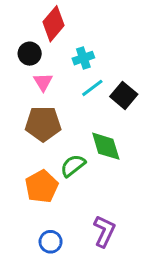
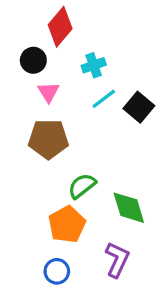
green diamond: (106, 146) -> (129, 208), moved
orange pentagon: (42, 186) -> (67, 224), moved

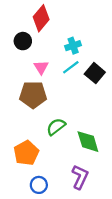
cyan cross: (94, 65) -> (73, 46), moved
pink triangle: (48, 92) -> (41, 67), moved
orange pentagon: (67, 224) -> (26, 153), moved

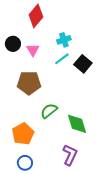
black circle: (23, 41) -> (13, 44), moved
pink triangle: (41, 67) -> (33, 50), moved
blue circle: (39, 185) -> (25, 163), moved

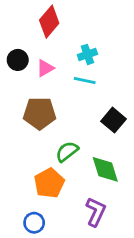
pink triangle: (33, 50) -> (45, 68), turned 32
cyan line: (62, 59) -> (85, 80), turned 49
black square: (83, 64) -> (113, 120), moved
orange pentagon: (23, 134) -> (49, 183), moved

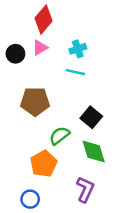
pink triangle: (45, 68) -> (40, 48), moved
black square: (113, 120) -> (91, 117), moved

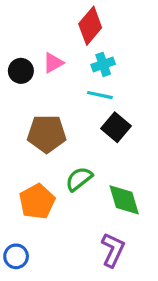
red diamond: (44, 20) -> (90, 26), moved
black square: (91, 117) -> (116, 127), moved
orange pentagon: (44, 164) -> (37, 201), moved
blue circle: (30, 199) -> (16, 256), moved

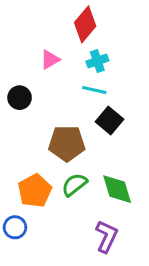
black circle: (21, 71) -> (20, 98), moved
brown pentagon: (47, 134) -> (67, 143), moved
green semicircle: (79, 179) -> (74, 185), moved
blue circle: (16, 256) -> (15, 227), moved

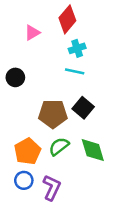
pink triangle: (50, 60) -> (32, 33), moved
black square: (110, 121) -> (83, 108), moved
blue circle: (15, 227) -> (24, 180), moved
purple L-shape: (106, 236) -> (52, 188), moved

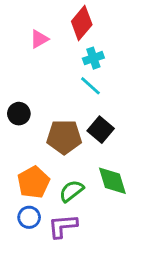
cyan line: (75, 71) -> (90, 86), turned 30
black circle: (15, 77) -> (19, 114), moved
green semicircle: (59, 146) -> (71, 191), moved
purple L-shape: (52, 188) -> (63, 226), turned -120

